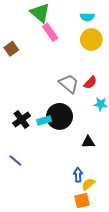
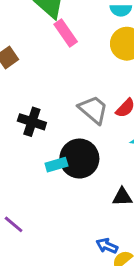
black cross: (22, 120) -> (32, 122), moved, turned -36
blue arrow: (78, 175) -> (107, 246), turned -64

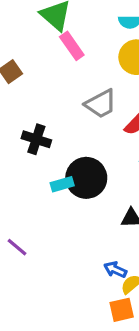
gray trapezoid: (93, 110) -> (101, 104), moved, turned 112

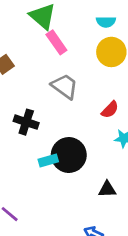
gray trapezoid: (101, 104) -> (65, 86), moved, turned -116

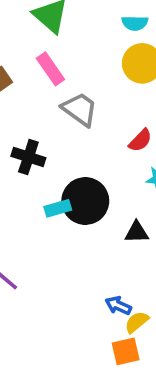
pink rectangle: (56, 42) -> (50, 69), moved
black triangle: (107, 189) -> (137, 232), moved

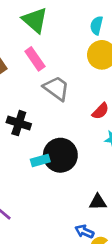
cyan semicircle: (135, 23) -> (96, 25), turned 102
black triangle: (137, 232) -> (98, 202), moved

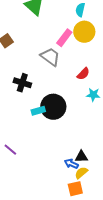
pink rectangle: (35, 59) -> (64, 38), moved, turned 72
black triangle: (98, 202) -> (81, 157), moved

